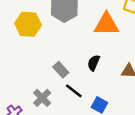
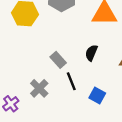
black line: (74, 91) -> (71, 81), turned 30

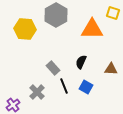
blue square: (97, 95) -> (86, 87), moved

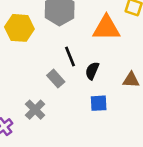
black line: (64, 86) -> (70, 57), moved
blue square: (86, 87) -> (99, 103), turned -32

